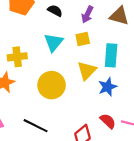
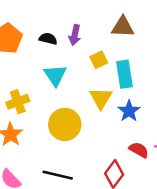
purple arrow: (87, 14) -> (75, 35), moved
yellow square: (83, 39) -> (99, 60), moved

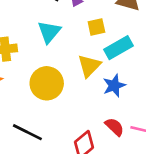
cyan rectangle: (124, 74) -> (119, 48), turned 56

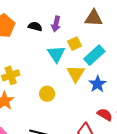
cyan triangle: (49, 32) -> (56, 54), moved
yellow circle: (47, 83) -> (47, 94), size x0.6

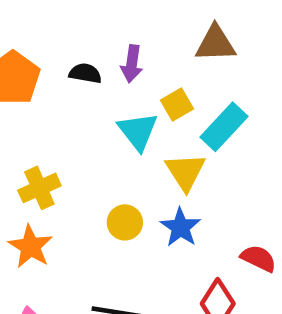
blue star: (98, 84) -> (180, 227), moved

